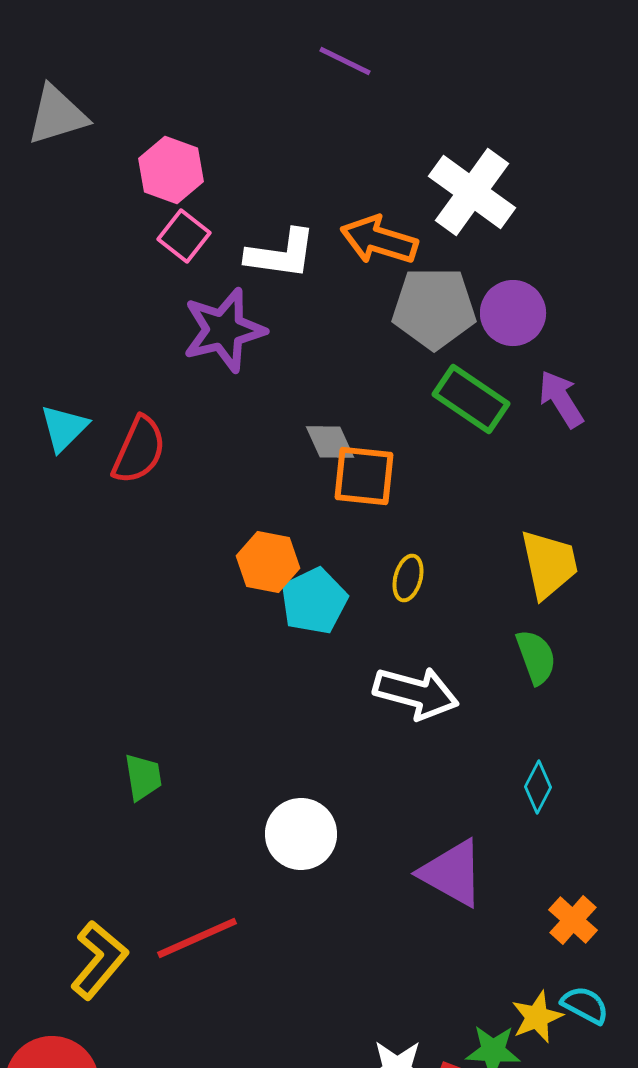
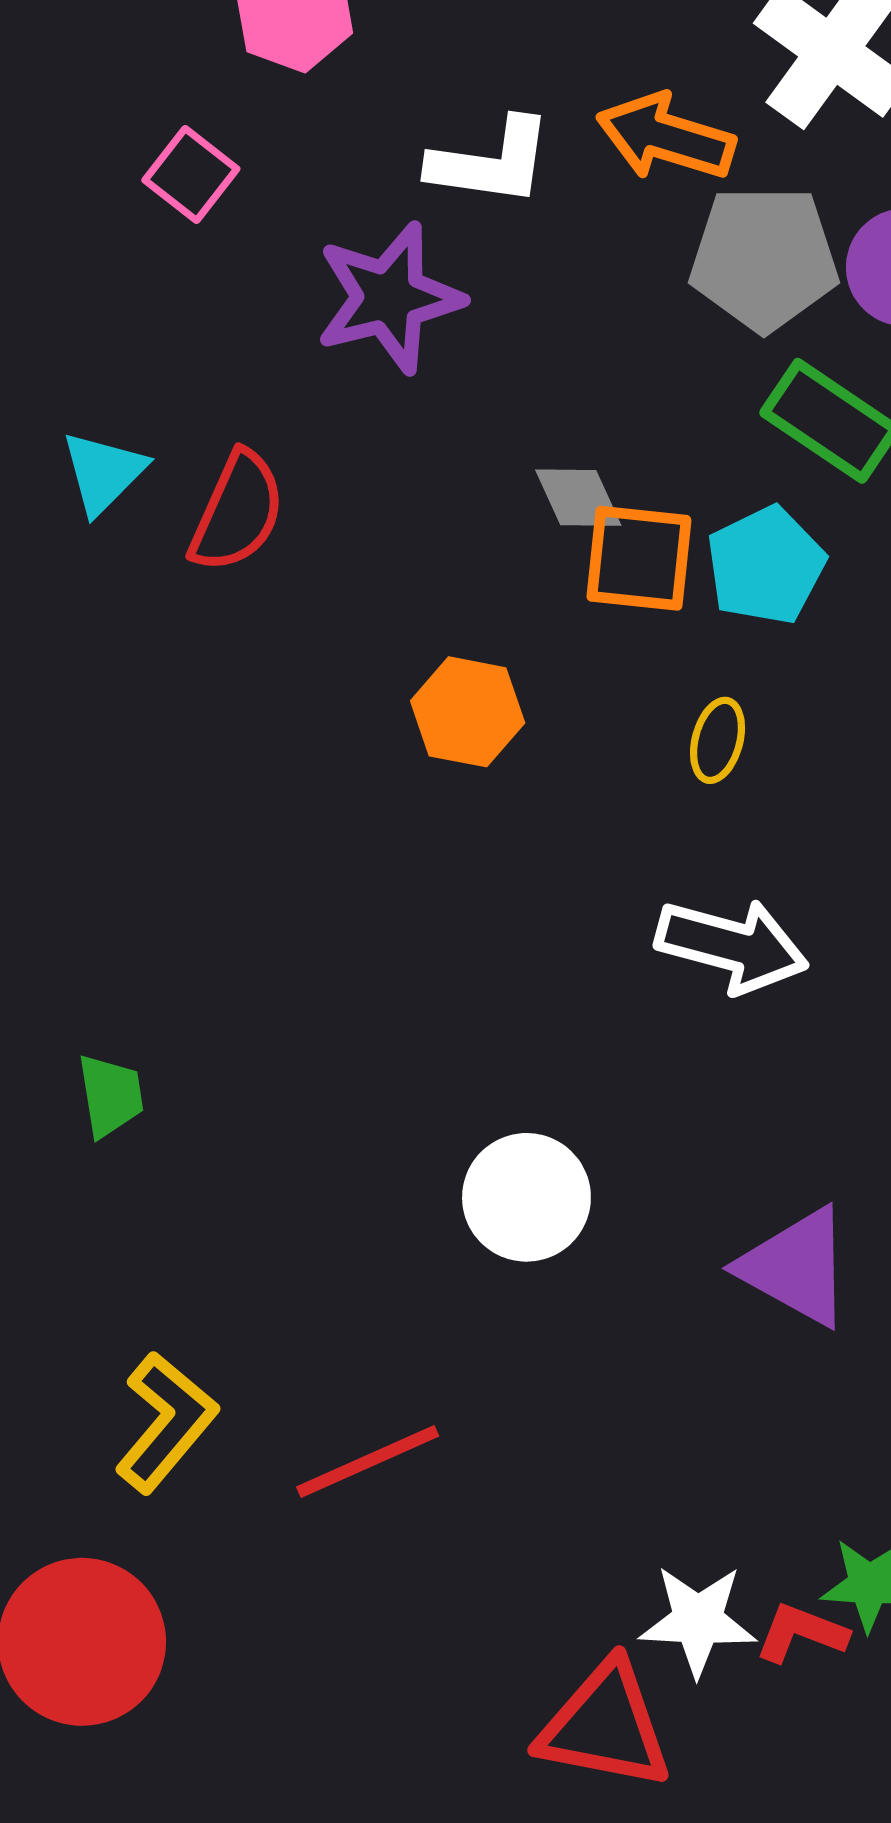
pink square: (184, 236) -> (191, 174), moved
cyan pentagon: (314, 601) -> (766, 565), moved
green trapezoid: (143, 777) -> (111, 1096), moved
red line: (197, 938) -> (368, 1462), moved

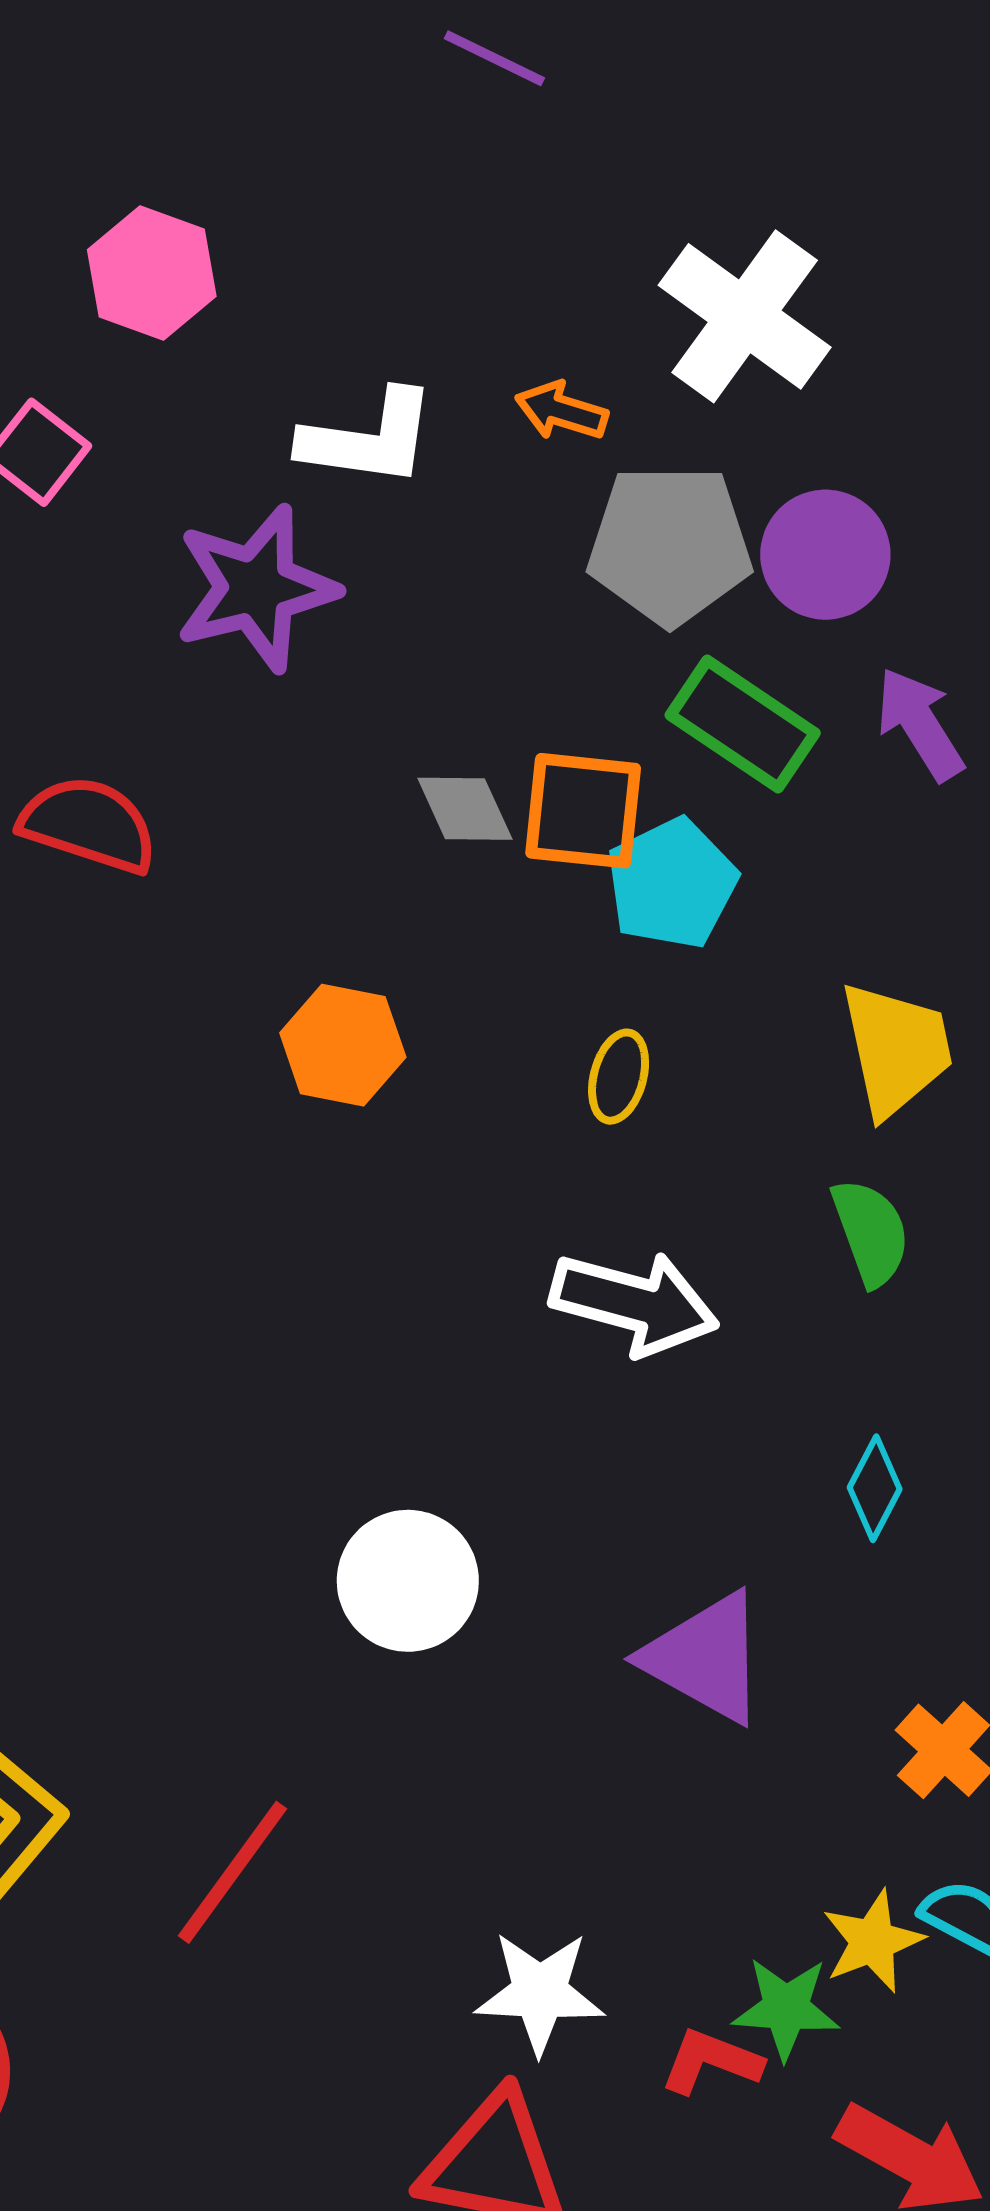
orange arrow: (666, 137) -> (561, 411), size x0.6
red semicircle: (237, 512) -> (89, 824), turned -96
orange square: (639, 558) -> (583, 811), moved
red line: (368, 1462) -> (233, 1872), turned -30
white star: (698, 1620) -> (540, 1992), moved

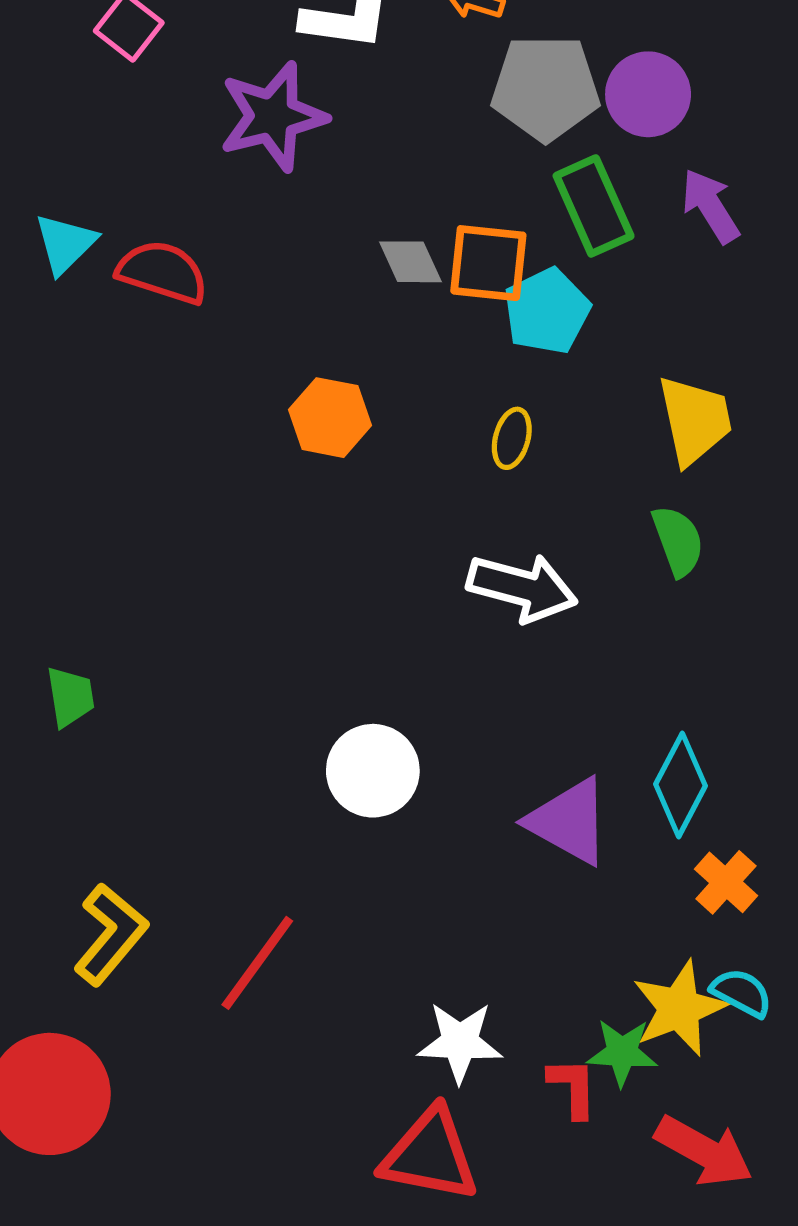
green rectangle: (743, 724) -> (594, 206), turned 32
cyan diamond: (875, 1488) -> (681, 785), moved, size x1.5
yellow star: (873, 1941) -> (679, 1008), size x1.4
red L-shape: (711, 2061) -> (573, 1087), turned 68

